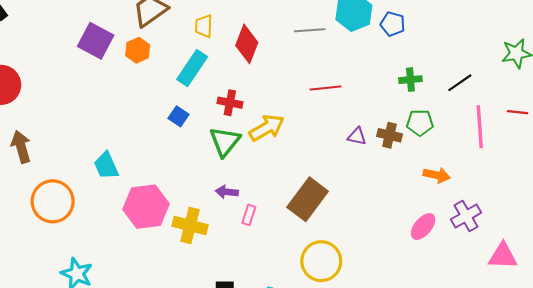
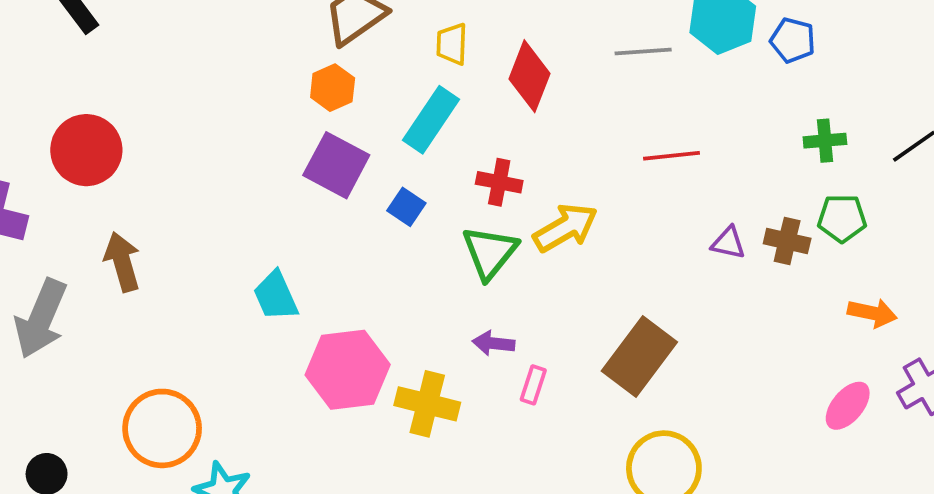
purple square: (96, 41) -> (336, 165), moved
orange circle: (53, 201) -> (162, 428), moved

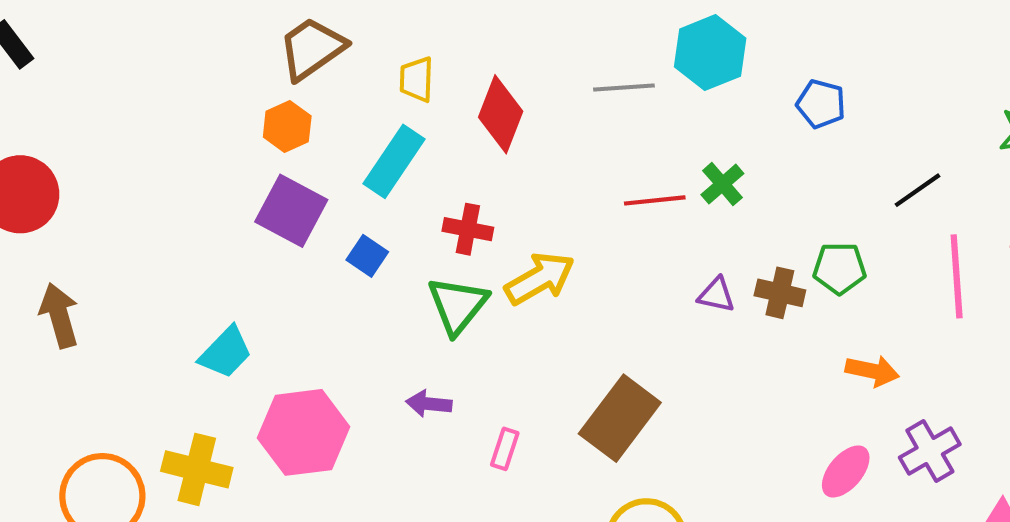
blue pentagon: (793, 40) -> (821, 104), moved
green cross: (825, 141) -> (722, 184), moved, turned -36
cyan trapezoid: (276, 296) -> (226, 352), turned -112
purple arrow: (494, 343) -> (429, 404), moved
yellow cross: (427, 404) -> (197, 469), moved

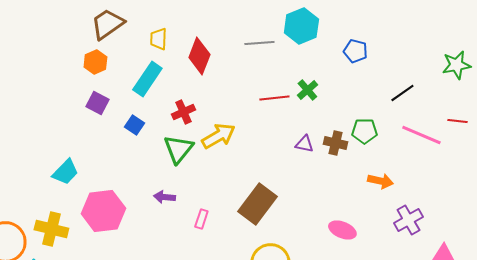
purple square: (291, 211) -> (97, 103), size x0.7
red cross: (468, 229) -> (183, 112), turned -35
pink line: (957, 276) -> (421, 135), turned -63
pink ellipse: (846, 471) -> (342, 230), moved, turned 72

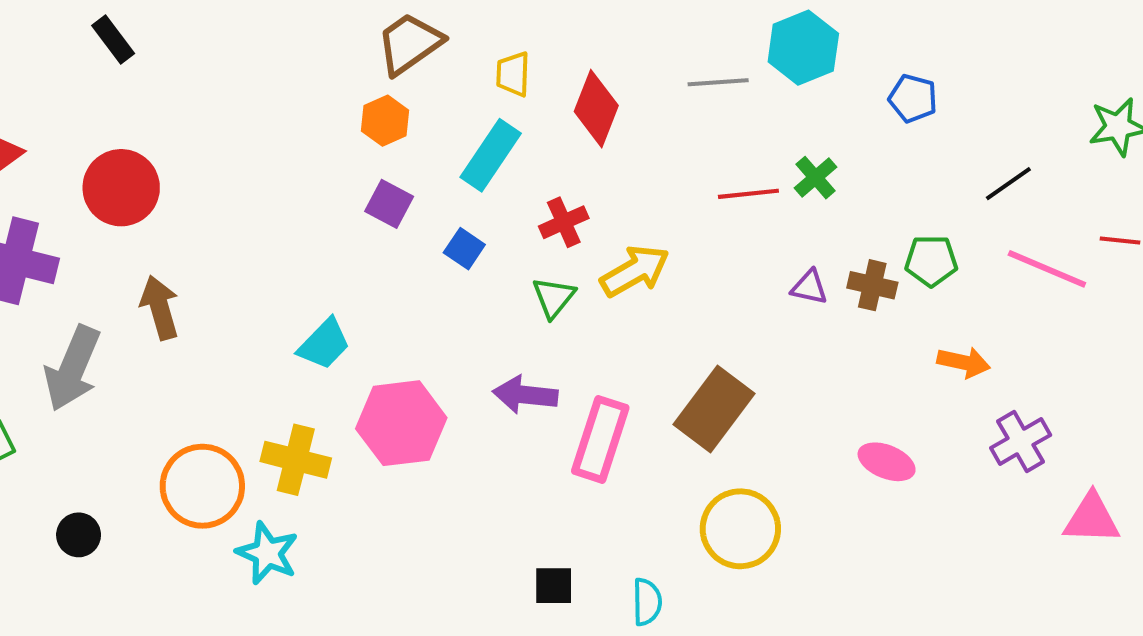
green triangle: (178, 149) -> (554, 297), size x0.7
purple arrow: (164, 197) -> (525, 395), size x1.4
pink rectangle: (201, 219) -> (600, 439), size x2.0

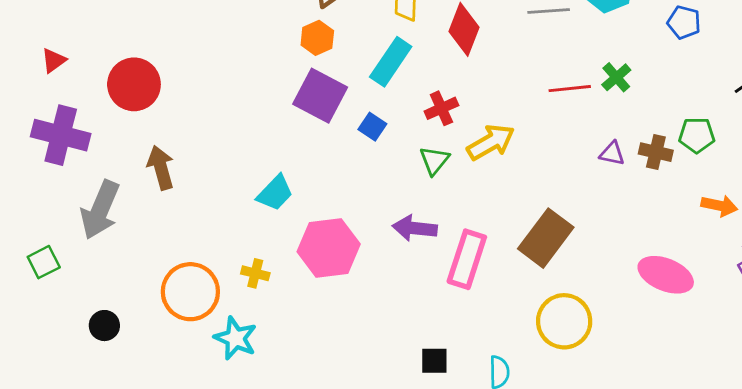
purple square: (389, 204) -> (320, 96), size x1.6
yellow cross: (296, 460) -> (255, 273), size x0.6
pink ellipse: (887, 462) -> (666, 275), size x1.4

